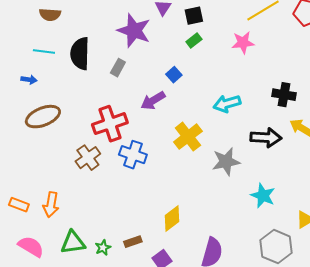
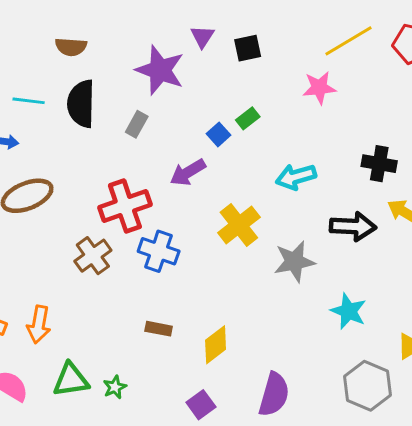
brown semicircle: (50, 15) -> (71, 47), moved
green rectangle: (194, 41) -> (248, 118), moved
brown rectangle: (133, 242) -> (159, 329), moved, turned 30

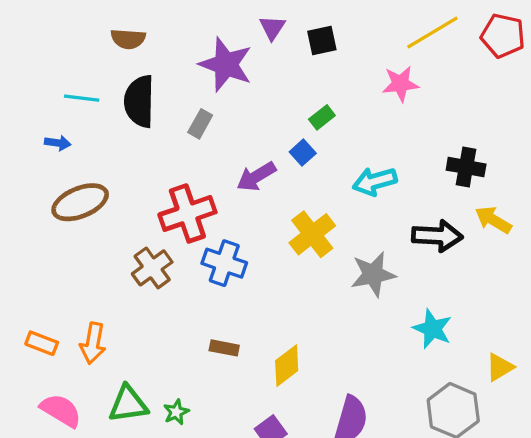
blue square: (218, 134) -> (303, 153), moved

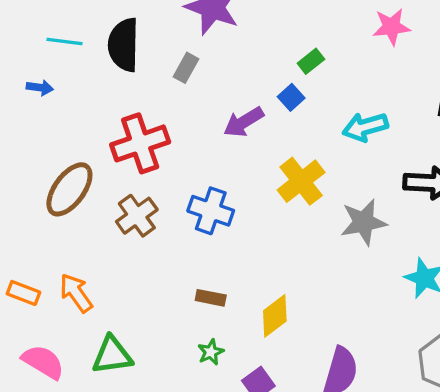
brown ellipse: (80, 202) -> (69, 189), moved, turned -32
red cross: (187, 213) -> (140, 143), moved
orange arrow: (93, 343) -> (76, 293), turned 135
green star: (176, 412) -> (211, 352), moved

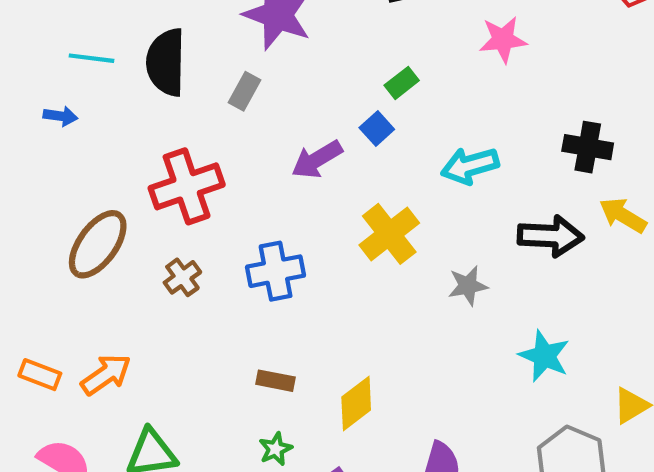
blue cross: (211, 211) -> (276, 271), turned -30
brown cross: (137, 216) -> (182, 277), size x0.7
gray star: (364, 222) -> (468, 286), size x0.7
orange arrow: (76, 293) -> (106, 375), turned 90

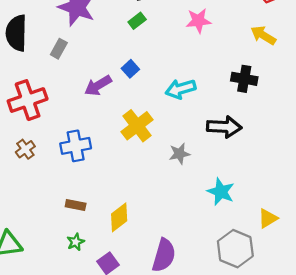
green rectangle: (402, 83) -> (137, 21), moved
yellow arrow: (623, 215) -> (263, 35), moved

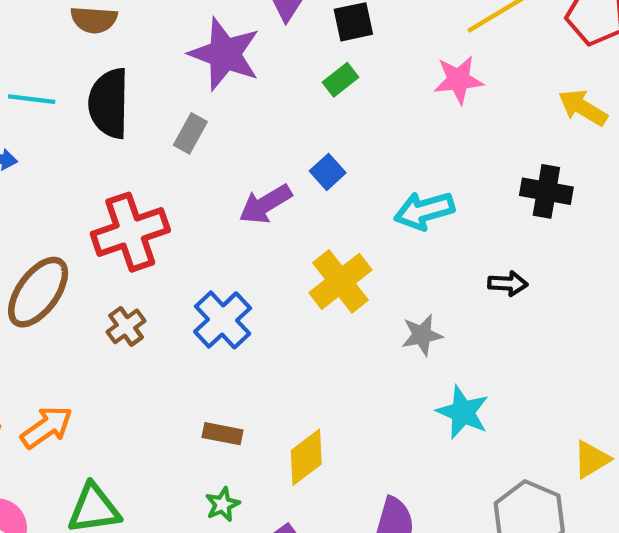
black arrow: (224, 127) -> (508, 284), size x0.6
blue cross: (76, 146) -> (223, 320), turned -32
cyan star: (221, 192) -> (463, 412), moved

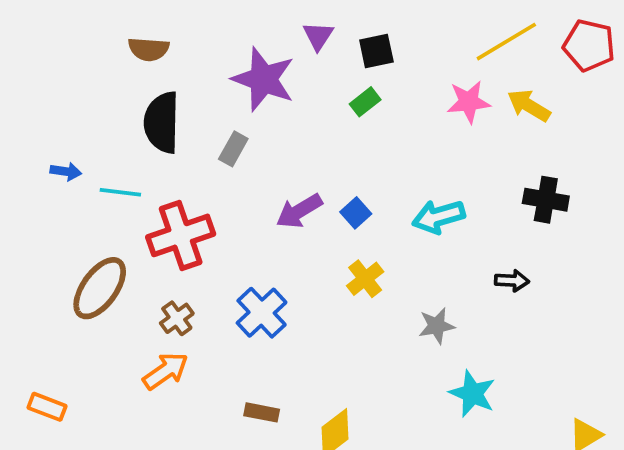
cyan line: (32, 99) -> (120, 192), moved
yellow arrow: (583, 108) -> (529, 106), moved
blue square: (328, 172) -> (356, 213), moved
yellow cross: (340, 281) -> (365, 279), size x0.7
orange arrow: (47, 427) -> (166, 371), moved

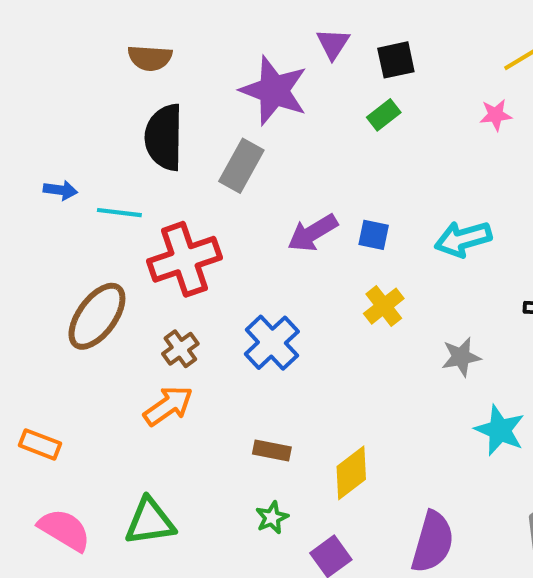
pink star: (469, 102) -> (496, 115), size x0.7
gray rectangle: (233, 149) -> (241, 166), size x1.4
blue square: (356, 213) -> (374, 235), turned -36

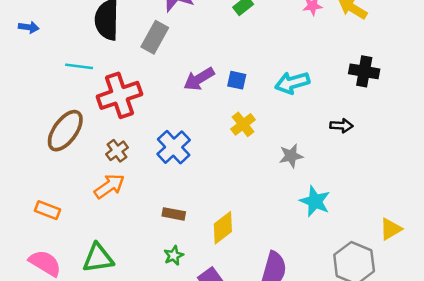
blue arrow: (60, 190) -> (29, 27), moved
orange rectangle: (40, 444) -> (48, 210), moved

